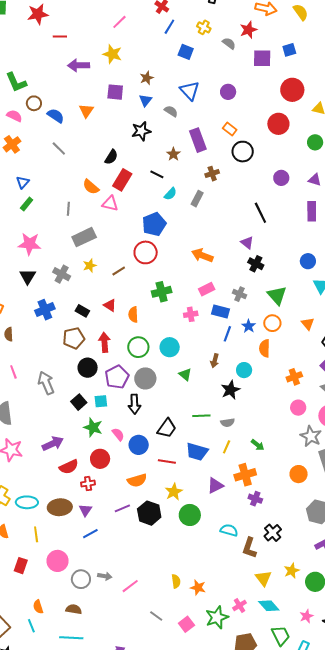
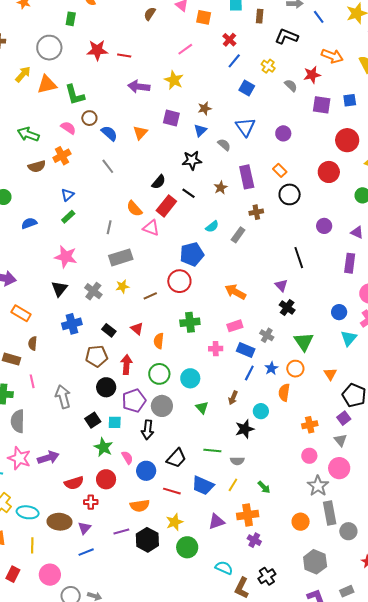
red star: (38, 14) -> (97, 50), moved
black line: (157, 174) -> (189, 193), moved
purple arrow: (53, 444) -> (48, 458), moved

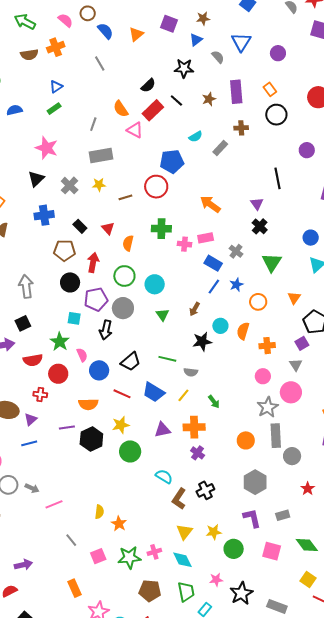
pink cross: (216, 349) -> (184, 244), moved
orange circle: (295, 369) -> (258, 302), moved
orange semicircle: (284, 392) -> (243, 331), moved
black square: (93, 420) -> (23, 323), moved
red semicircle: (74, 483) -> (33, 360), moved

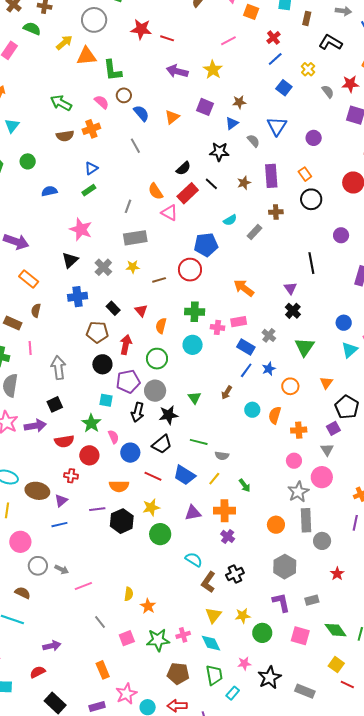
cyan circle: (155, 284) -> (193, 345), moved
black star: (202, 341) -> (168, 415), moved

